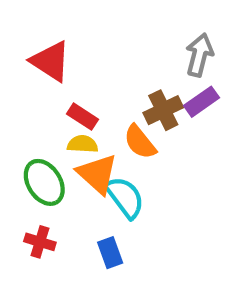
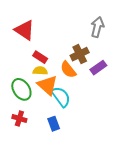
purple rectangle: (202, 102) -> (98, 68), moved

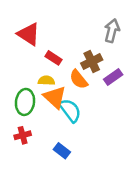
red rectangle: (40, 57) -> (54, 58), moved
green ellipse: (21, 89) -> (25, 102), turned 40
red cross: (19, 118) -> (23, 135), turned -32
blue rectangle: (54, 124) -> (62, 151), moved, turned -32

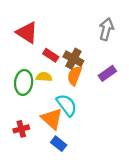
brown cross: (92, 62) -> (73, 59), moved, turned -36
orange semicircle: (79, 79) -> (75, 76), turned 60
orange triangle: (55, 97) -> (52, 119), moved
green ellipse: (25, 102) -> (24, 82), moved

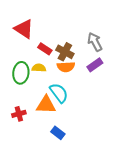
gray arrow: (106, 29) -> (95, 42), moved, turned -42
orange semicircle: (75, 76) -> (66, 67), turned -114
orange triangle: (52, 119) -> (46, 105), turned -40
blue rectangle: (59, 144) -> (58, 133), moved

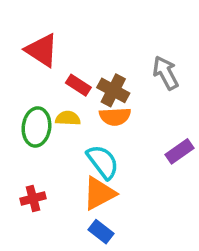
purple rectangle: (95, 65) -> (180, 151), moved
orange triangle: (46, 105) -> (99, 193), moved, turned -30

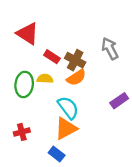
orange semicircle: (115, 116) -> (76, 78), turned -30
blue rectangle: (101, 232) -> (57, 154), moved

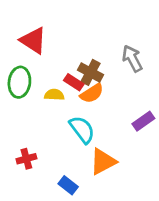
red rectangle: (52, 57) -> (74, 82), moved
green ellipse: (24, 84) -> (19, 82), moved
orange triangle: (66, 129) -> (103, 162), moved

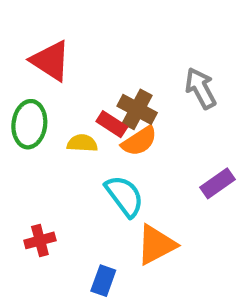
blue rectangle: (68, 185) -> (103, 281), turned 72

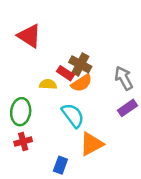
gray arrow: (201, 88) -> (124, 78), moved
green ellipse: (29, 124) -> (21, 112), moved

